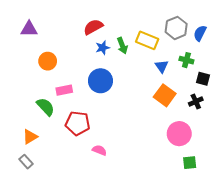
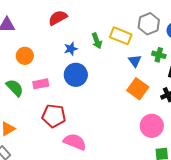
red semicircle: (93, 27) -> (58, 18), moved
blue star: (103, 48) -> (71, 49), moved
green semicircle: (46, 107) -> (15, 88), moved
pink semicircle: (99, 150) -> (75, 142), size x1.6

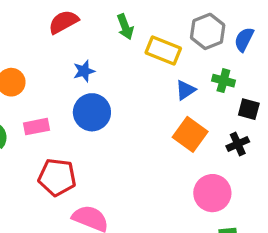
green arrow: (97, 41) -> (125, 27), moved
blue triangle: (135, 61) -> (185, 90), turned 32

